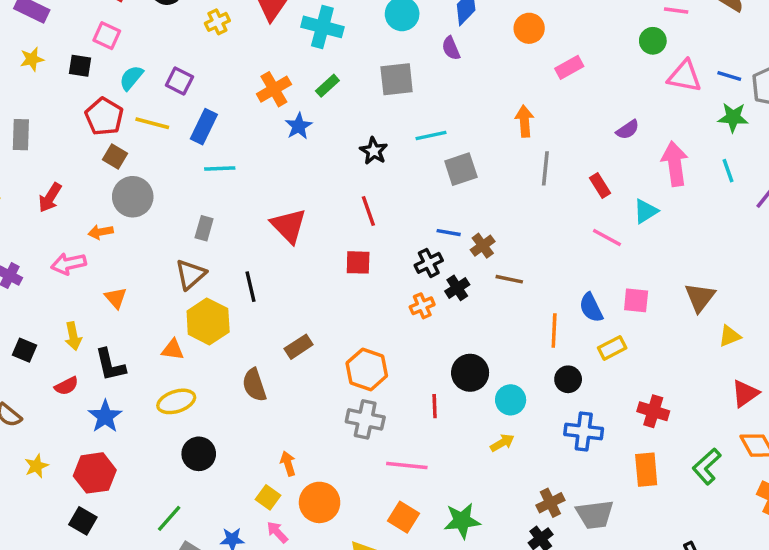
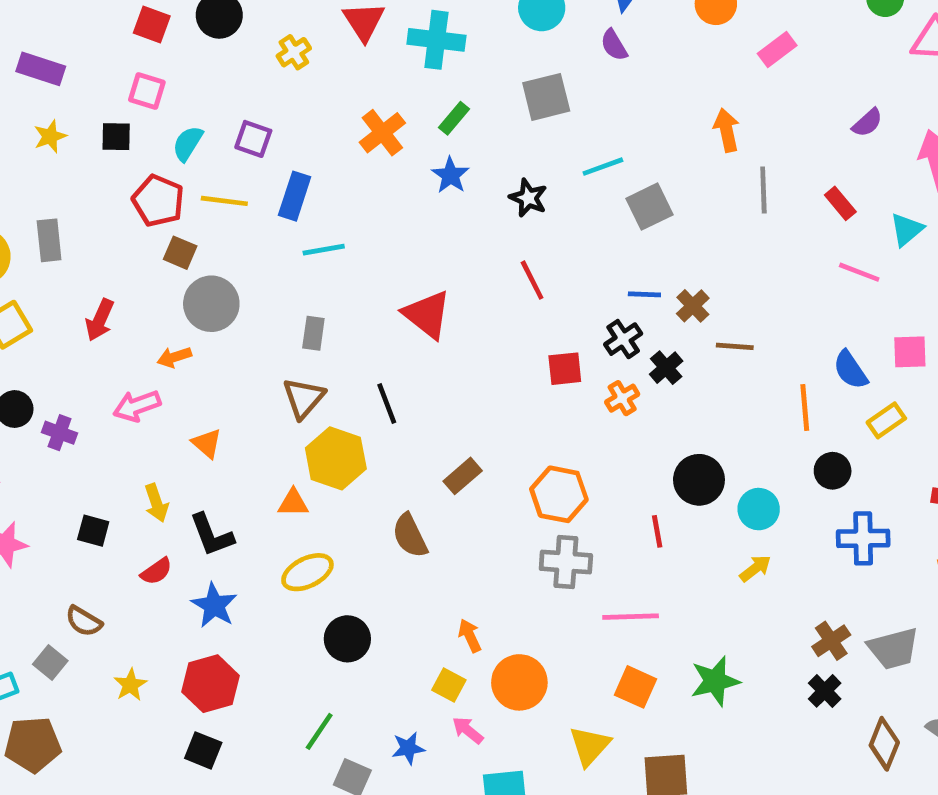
blue star: (299, 126) -> (450, 175), moved
red square: (358, 262) -> (565, 369), moved

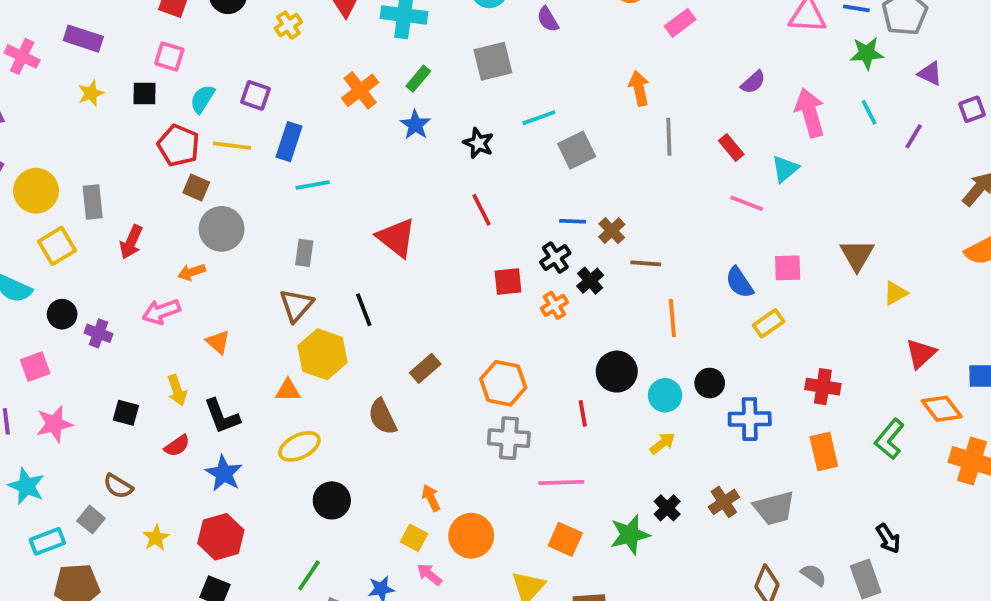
gray rectangle: (49, 240) -> (93, 202), moved
orange line: (805, 408) -> (672, 318), moved
black circle: (833, 471) -> (710, 383), moved
black cross: (825, 691) -> (667, 508), moved

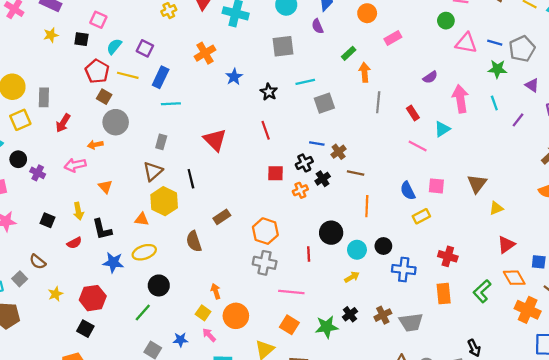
green rectangle: (418, 79) -> (349, 53), moved
blue star: (224, 473) -> (113, 262), moved, turned -30
green line: (309, 575) -> (143, 312), moved

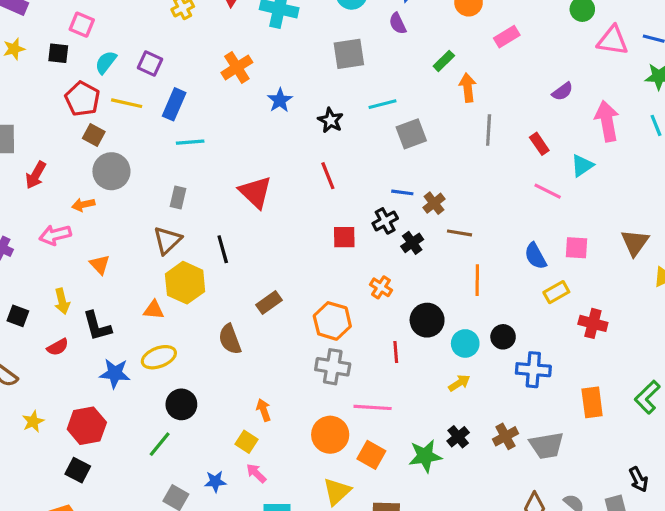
orange cross: (300, 190) -> (381, 287), moved, turned -32
red cross: (448, 256) -> (593, 323), moved
orange circle: (236, 316) -> (330, 435), moved

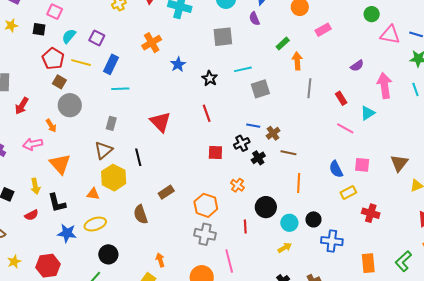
orange arrow: (83, 205) -> (51, 126), turned -112
orange triangle: (100, 265) -> (60, 164), size x1.6
pink line: (373, 407) -> (229, 261), turned 70

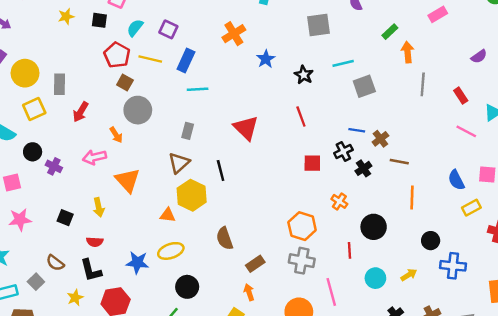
brown rectangle: (166, 192) -> (255, 264), moved
black L-shape: (57, 203) -> (91, 270), moved
red semicircle: (31, 215) -> (95, 242), turned 32
cyan circle: (289, 223) -> (375, 278), moved
yellow arrow: (285, 248) -> (409, 275), moved

